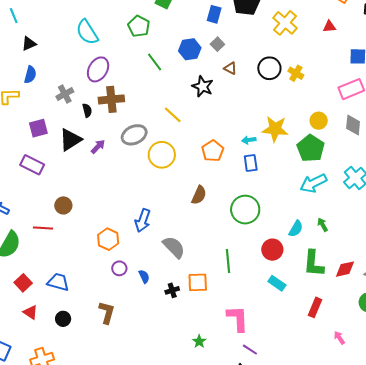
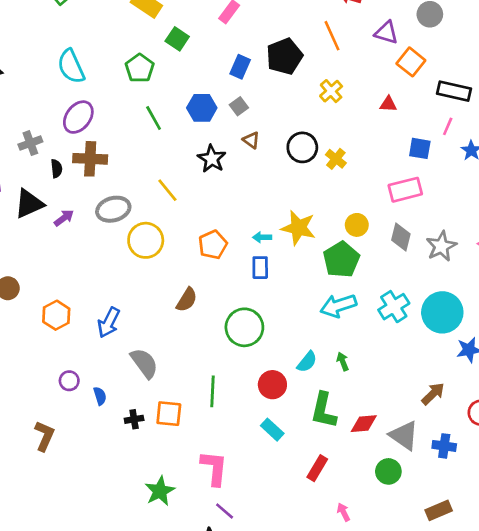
yellow cross: (285, 23) -> (331, 91), size x0.7
orange hexagon: (108, 239) -> (56, 315), moved
green star: (199, 341) -> (160, 491), size x1.6

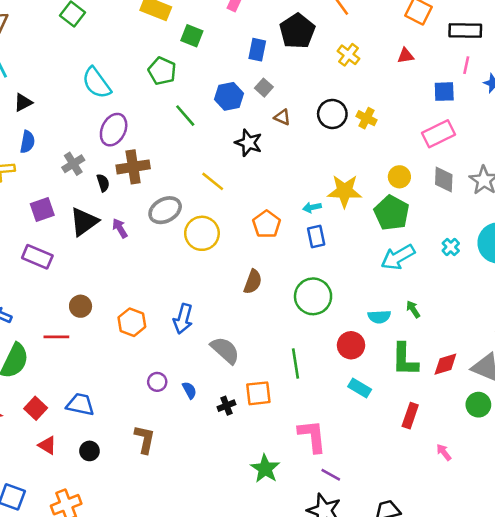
purple arrow: (64, 218) -> (120, 228), turned -72
cyan cross: (394, 307) -> (451, 247), size x0.6
cyan semicircle: (307, 362) -> (379, 317), turned 60

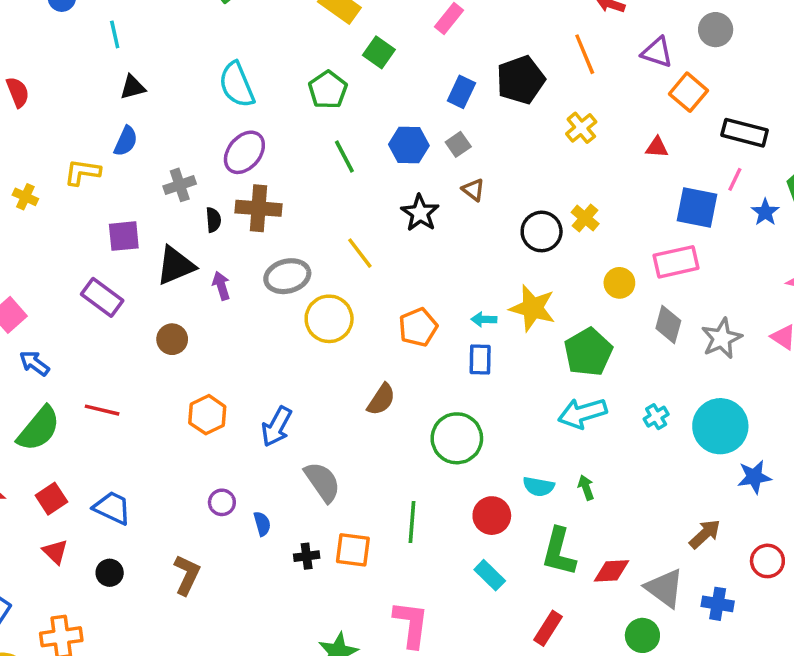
blue square: (444, 92) -> (697, 207), size x1.4
black circle: (332, 114) -> (542, 231), moved
yellow circle: (399, 177) -> (619, 283), moved
brown circle: (81, 306) -> (172, 339), moved

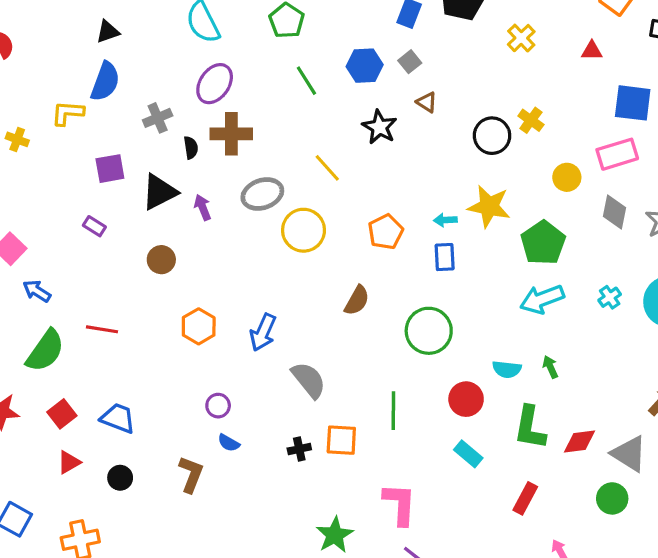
blue semicircle: (126, 141) -> (105, 82), size x1.4
purple rectangle: (102, 297) -> (94, 226), size x0.6
blue semicircle: (262, 524) -> (229, 443), moved, turned 140
red triangle: (55, 552) -> (69, 462), turned 50

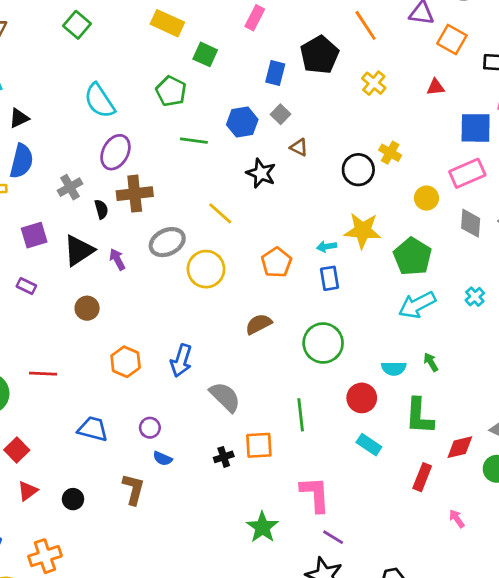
green line: (306, 81) -> (194, 141), turned -44
brown semicircle: (357, 300) -> (259, 324), turned -140
blue trapezoid: (118, 418) -> (93, 429), moved
red diamond: (579, 441) -> (460, 447), moved

